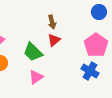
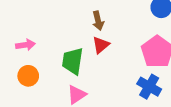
green trapezoid: (33, 52) -> (73, 61), turned 55

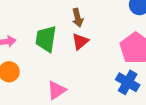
green trapezoid: (73, 61) -> (46, 39), moved

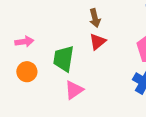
green trapezoid: (46, 39) -> (64, 59), moved

